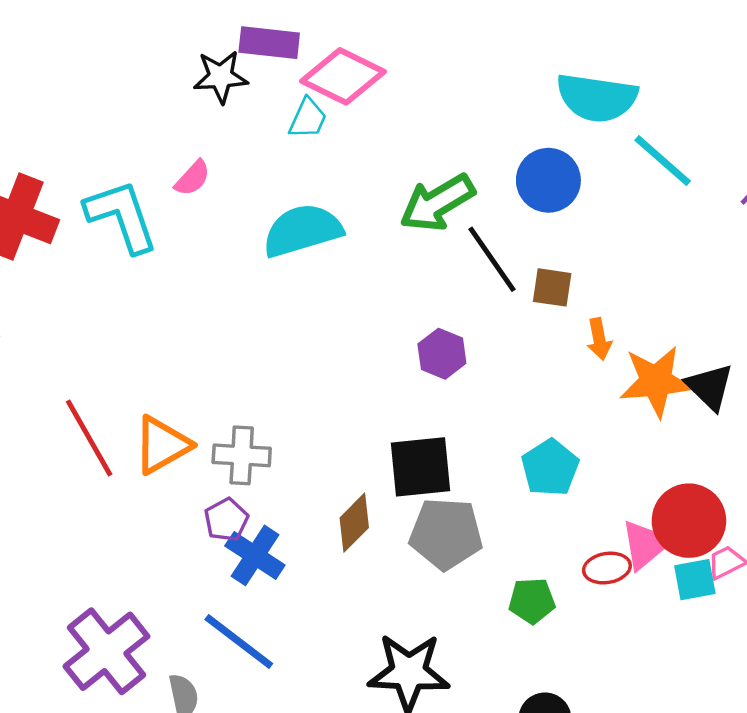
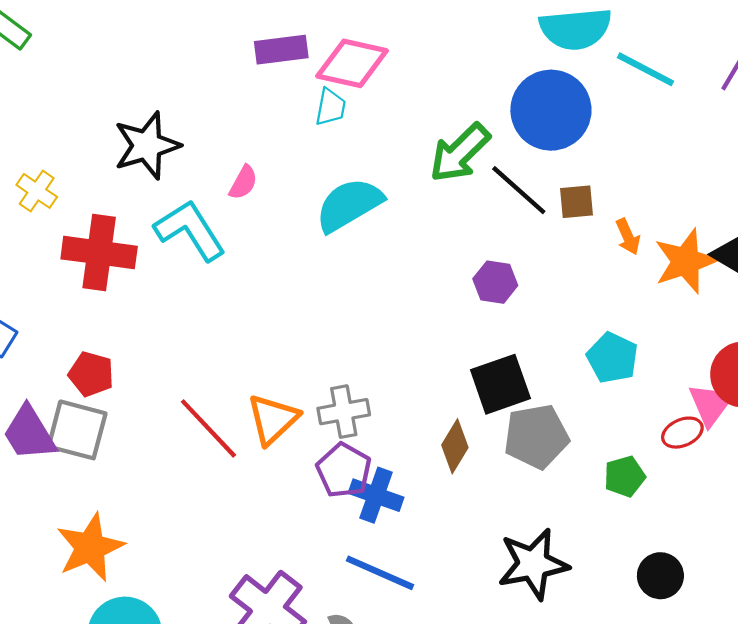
black star: (221, 77) -> (147, 145), moved, size x1.4
blue circle: (548, 180) -> (551, 110), size x1.4
purple pentagon: (226, 520) -> (344, 470), size x1.4

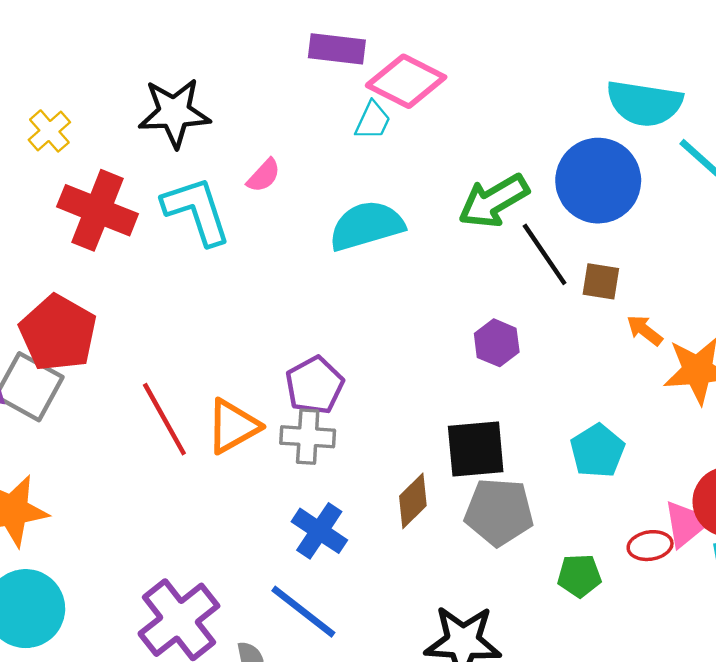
orange arrow: (628, 237) -> (645, 330), turned 138
red pentagon: (91, 374) -> (58, 333), size x1.6
purple pentagon: (344, 470) -> (314, 385), moved

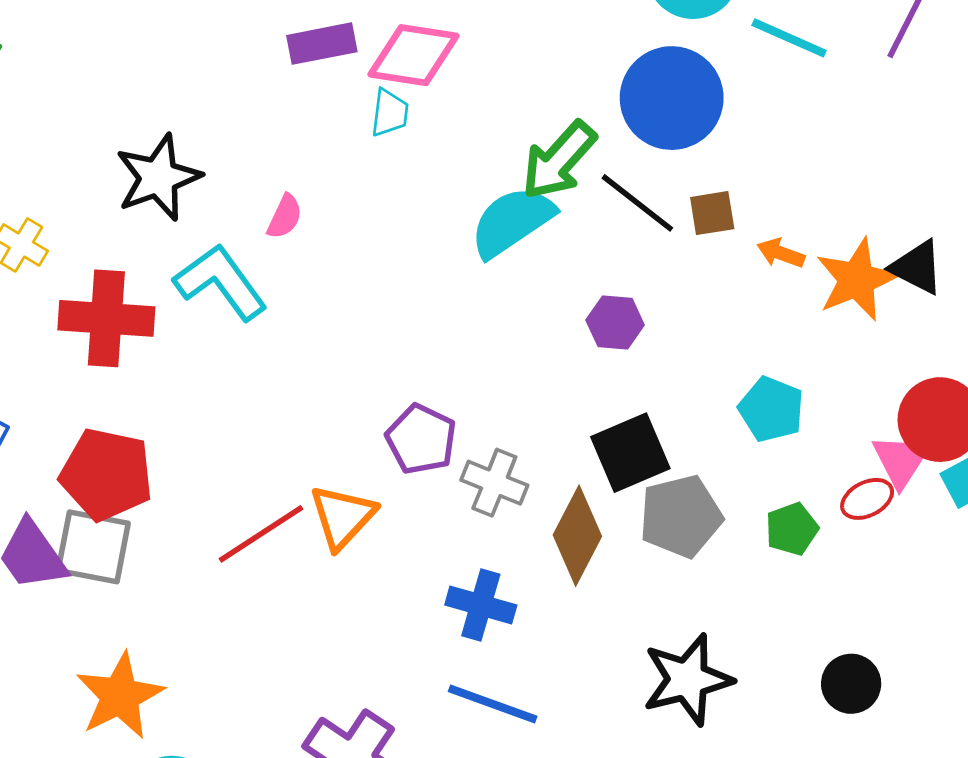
cyan semicircle: (367, 226) -> (512, 222), moved
red line: (164, 419) -> (261, 534), turned -76
gray cross: (308, 437) -> (494, 483), moved, turned 36
brown diamond: (413, 501) -> (577, 536), size x1.4
green pentagon: (579, 576) -> (792, 529), moved

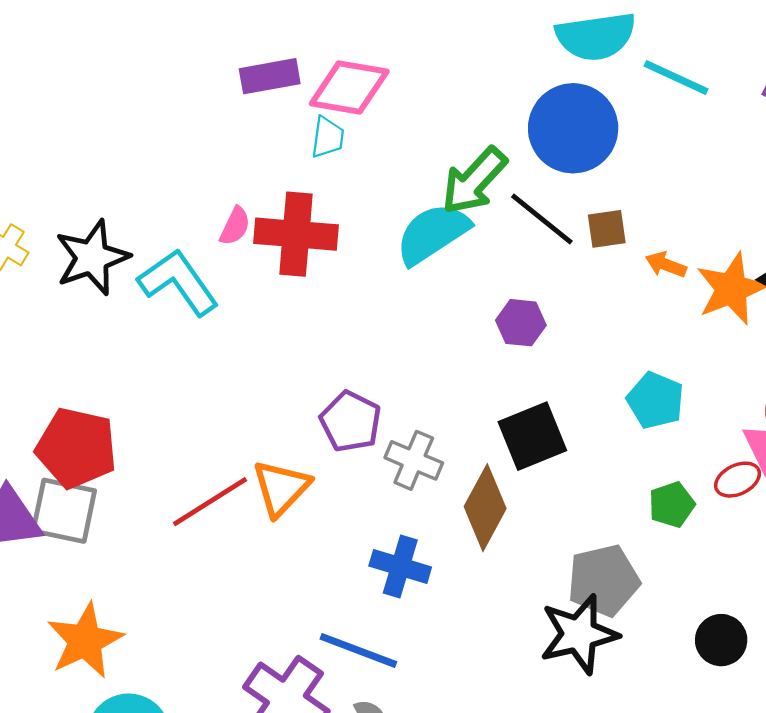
black star: (158, 177) -> (92, 257), moved
red cross: (106, 318) -> (296, 234), moved
gray pentagon: (681, 516) -> (603, 580), moved
blue line: (493, 704) -> (358, 650), moved

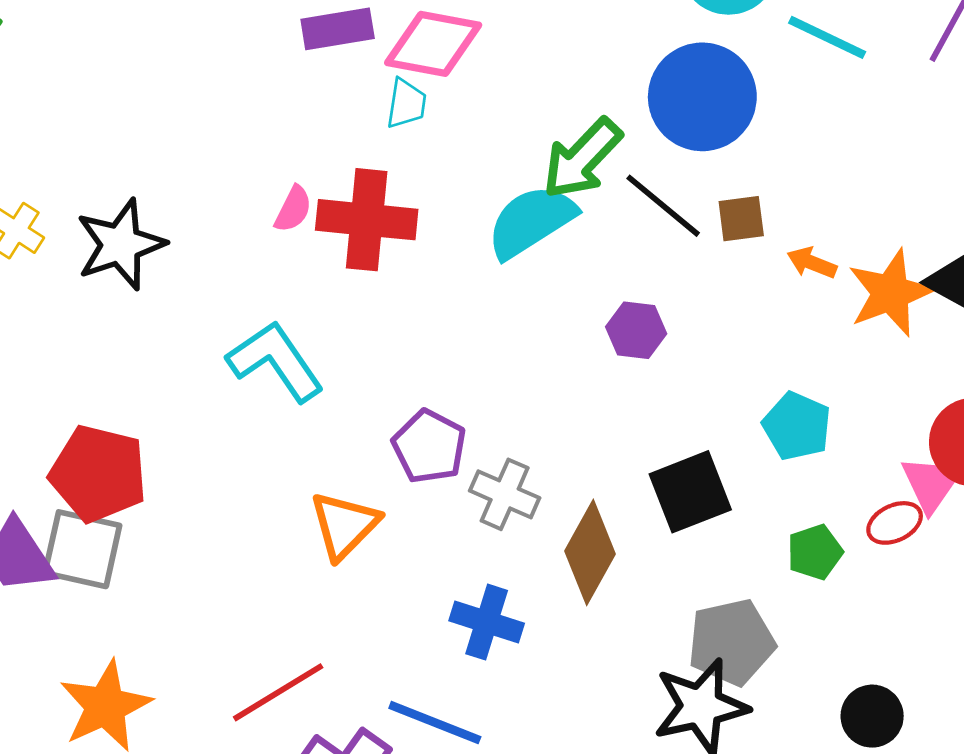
cyan L-shape: (178, 282) -> (275, 361), moved
black square: (532, 436) -> (690, 492), moved
red line: (210, 502) -> (278, 692), moved

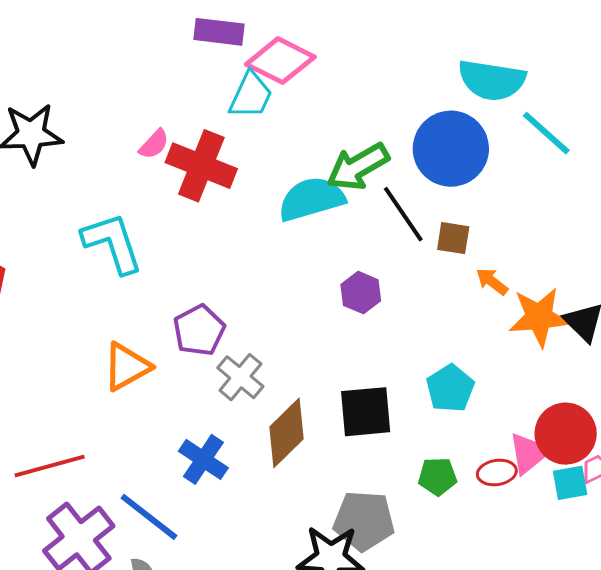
cyan trapezoid: (406, 104) -> (251, 95), size x1.4

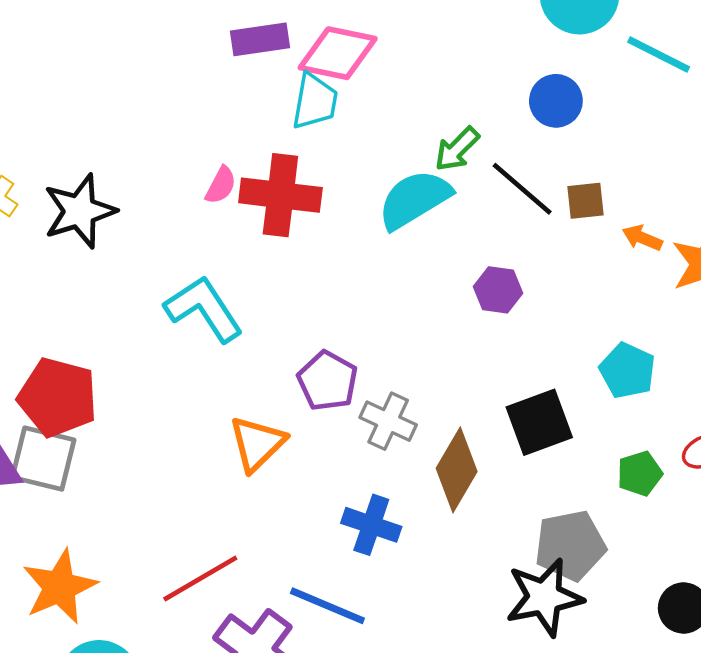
blue circle: (451, 149) -> (556, 101), size x0.6
green arrow: (358, 167) -> (457, 149), size x0.7

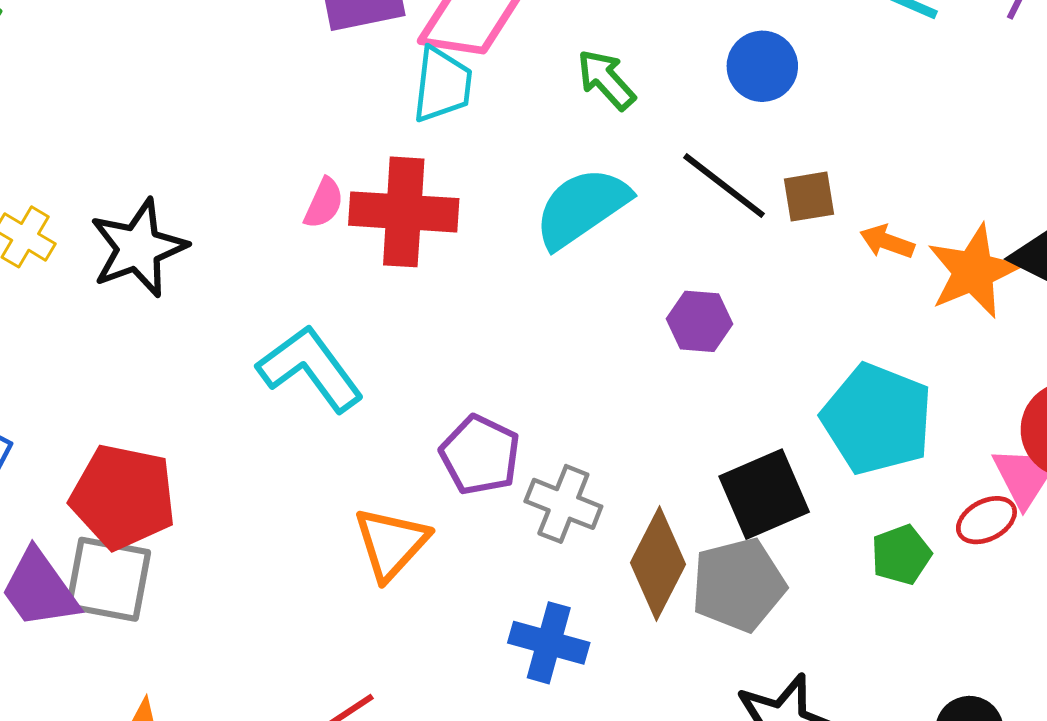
green arrow: (457, 149) -> (606, 80), moved, turned 96
cyan pentagon: (627, 371) -> (877, 419), size x1.5
gray pentagon: (570, 545) -> (738, 585), moved

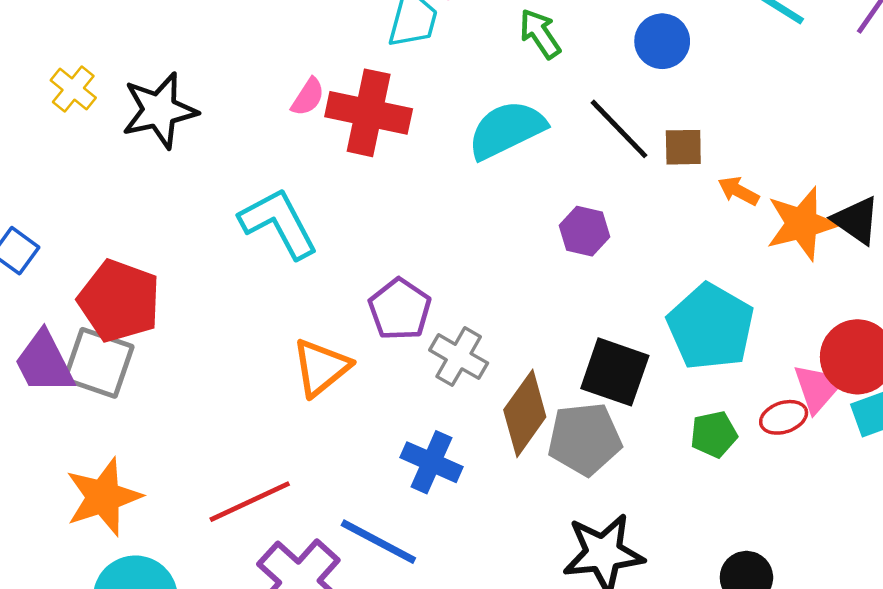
black square: (764, 494) -> (615, 372), turned 34

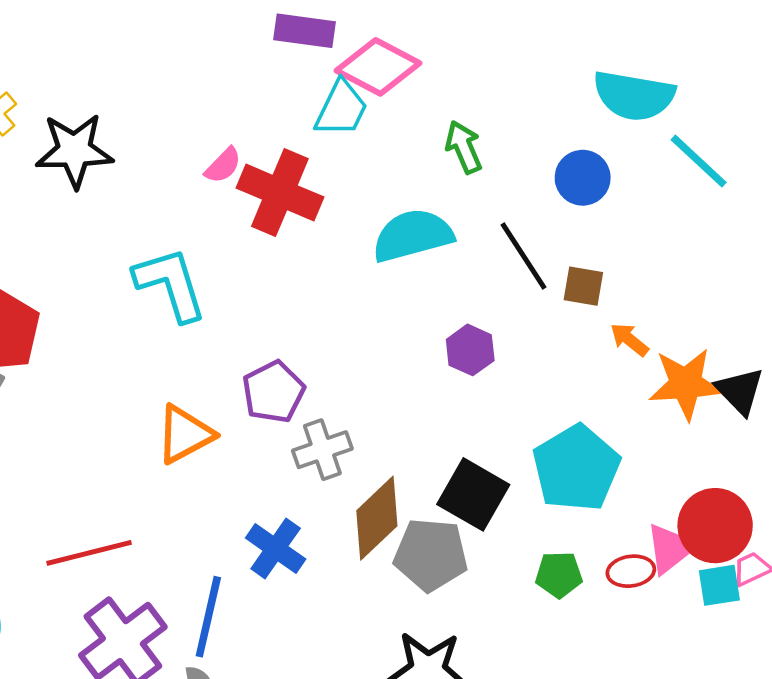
gray cross: (459, 357) -> (322, 450), turned 30
blue line: (378, 542) -> (208, 617), turned 64

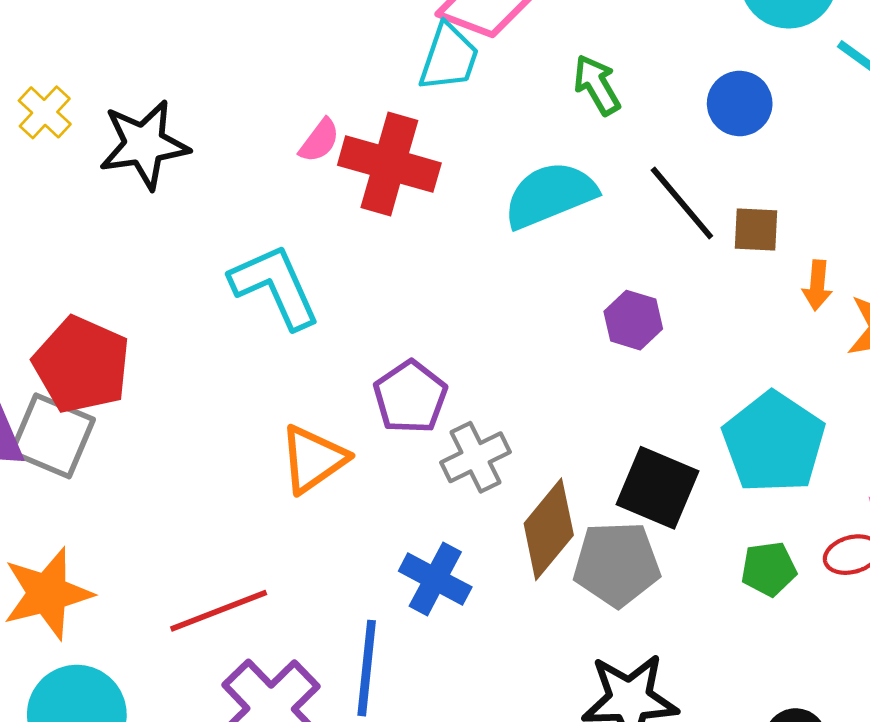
orange arrow: (629, 340) -> (817, 285), turned -117

